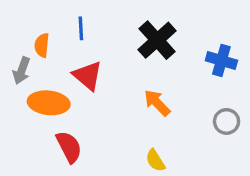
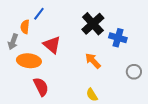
blue line: (81, 28) -> (39, 14), moved, turned 40
blue cross: (221, 60) -> (118, 38), moved

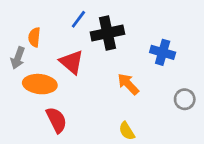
blue line: (39, 14) -> (78, 19), moved
black cross: (93, 24) -> (107, 33), moved, turned 30

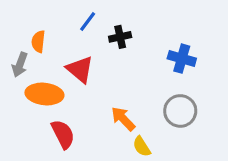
black cross: (107, 33) -> (120, 37), size x0.6
orange arrow: (128, 84) -> (123, 119), moved
gray circle: (185, 99) -> (180, 111), moved, size x1.4

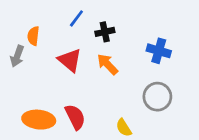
orange ellipse: (44, 94) -> (39, 120), moved
orange arrow: (123, 119) -> (107, 64), moved
red semicircle: (63, 134) -> (75, 117), moved

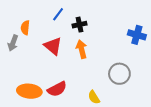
blue cross: (159, 51) -> (137, 35), moved
orange arrow: (107, 64) -> (82, 49), turned 30
red semicircle: (75, 117) -> (57, 89), turned 90

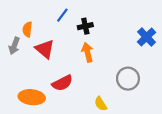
blue cross: (137, 35) -> (147, 37), turned 30
red triangle: (53, 46) -> (45, 49), moved
red semicircle: (57, 89) -> (62, 83), moved

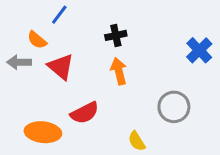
blue line: (62, 15) -> (59, 15), moved
orange semicircle: (27, 29) -> (37, 40), turned -56
gray arrow: (14, 46) -> (19, 62), turned 70

